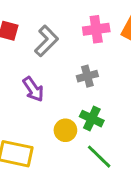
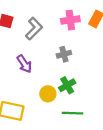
green cross: (92, 119) -> (67, 85), turned 35
green line: (99, 157) -> (72, 113), turned -42

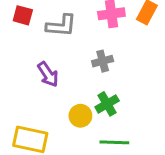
gray L-shape: (34, 29) -> (61, 26), turned 50

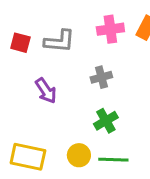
red square: (23, 15) -> (20, 43), moved
yellow circle: (80, 116) -> (79, 155), moved

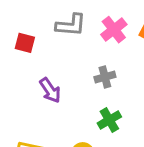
pink cross: (110, 29) -> (114, 30), turned -30
gray L-shape: (59, 41) -> (71, 25), moved

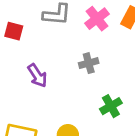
green cross: (109, 120) -> (111, 106), moved

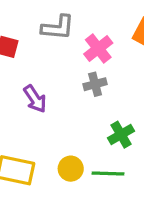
pink cross: (97, 19) -> (98, 49), moved

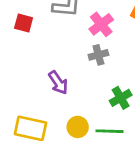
purple arrow: (35, 99) -> (58, 83), moved

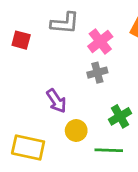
yellow circle: (78, 127) -> (76, 131), moved

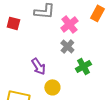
gray cross: (97, 73) -> (67, 46), turned -32
green cross: (120, 116) -> (83, 66), moved

